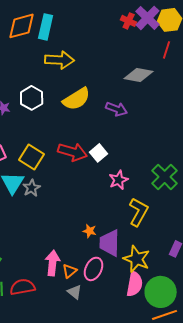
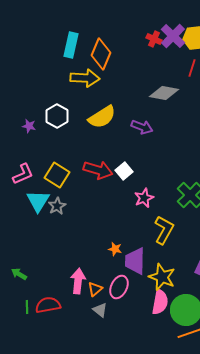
orange diamond: (22, 26) -> (101, 54), moved, turned -52

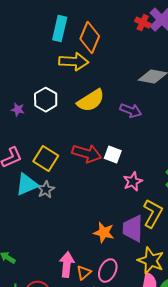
white square: (124, 171) -> (113, 155), turned -30
cyan triangle: (38, 201) -> (27, 185), turned 35
orange star: (115, 249) -> (104, 233), size x1.5
purple trapezoid: (135, 261) -> (133, 229), moved

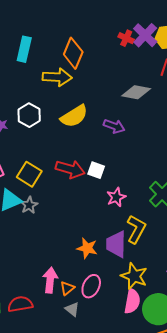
cyan rectangle: (60, 29) -> (24, 49), moved

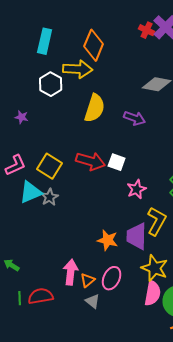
white hexagon: (29, 115) -> (51, 84), moved
yellow semicircle: (74, 116) -> (95, 108), turned -40

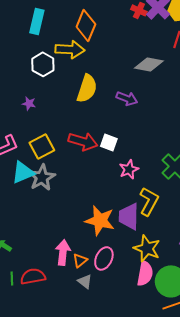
purple star: (22, 117) -> (29, 103), moved
yellow square: (50, 166) -> (42, 146), turned 30
gray star: (50, 197) -> (42, 177), size x1.5
orange star: (108, 240) -> (100, 220), size x1.4

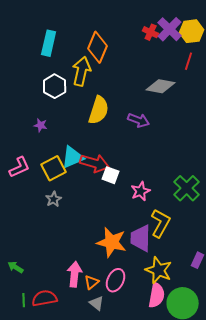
yellow arrow: (70, 49) -> (82, 71), turned -80
white square: (109, 142) -> (111, 175), moved
cyan triangle: (23, 172) -> (73, 157), moved
gray star: (42, 177) -> (54, 199), size x0.6

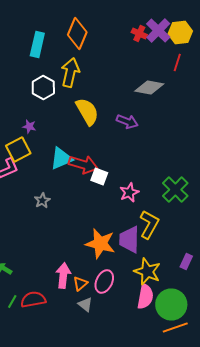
orange diamond: (98, 47) -> (77, 34), moved
yellow semicircle: (99, 110) -> (87, 112), turned -48
yellow square: (54, 168) -> (18, 150), moved
green line: (24, 300) -> (12, 302), turned 32

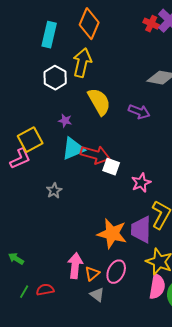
purple star: (29, 126) -> (65, 121), moved
red semicircle: (33, 300) -> (45, 290), size x0.7

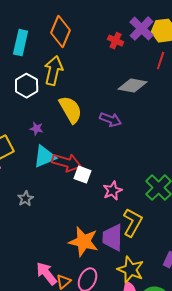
red cross: (151, 24) -> (116, 41), moved
pink arrow: (75, 266) -> (47, 274), turned -45

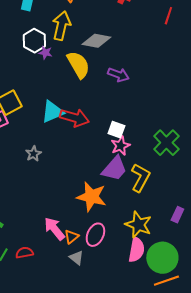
gray diamond: (133, 86) -> (96, 41), moved
purple star: (37, 129) -> (45, 53), moved
white square: (83, 175) -> (116, 130), moved
purple trapezoid: (113, 238) -> (114, 169), moved, turned -140

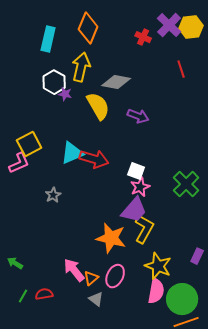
red line: (168, 16) -> (181, 69), moved, turned -36
yellow L-shape: (140, 178) -> (144, 229), moved

